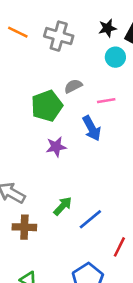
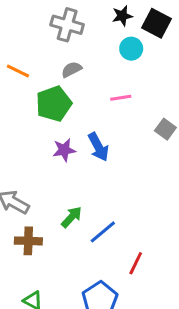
orange line: (18, 32) -> (18, 71), moved
gray semicircle: (73, 86) -> (72, 69), moved
blue arrow: (92, 128) -> (98, 147), moved

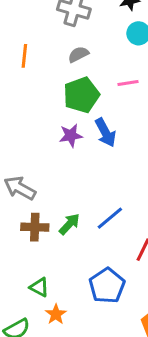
orange line: (18, 71) -> (24, 56), turned 70
green pentagon: (54, 104) -> (81, 95), moved
green arrow: (72, 217) -> (69, 224), moved

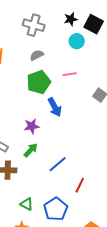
purple star: (71, 135) -> (32, 126), moved
green arrow: (69, 224) -> (31, 150), moved
green triangle: (39, 287) -> (27, 204), moved

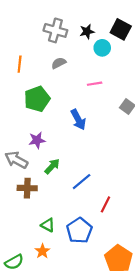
black star: (71, 19) -> (87, 32), moved
green pentagon: (39, 82) -> (37, 99), moved
purple star: (32, 126) -> (37, 140), moved

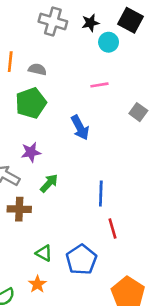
gray semicircle: (59, 63) -> (37, 69), moved, turned 40
blue line: (82, 182) -> (101, 194), moved, turned -48
red line: (105, 204) -> (112, 229), turned -42

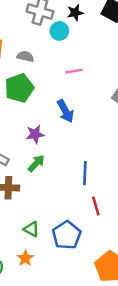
cyan circle: (109, 42) -> (59, 31), moved
pink line: (99, 85) -> (74, 71), moved
purple star: (31, 152) -> (35, 134), moved

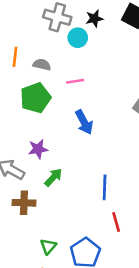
pink line: (74, 71) -> (75, 81), moved
purple star: (35, 134) -> (38, 149), moved
green triangle: (31, 229) -> (48, 246), turned 42

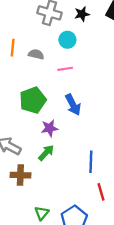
cyan circle: (78, 38) -> (67, 40), moved
green pentagon: (35, 98) -> (33, 100), moved
purple star: (38, 149) -> (50, 128), moved

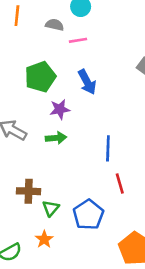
gray semicircle: (36, 54) -> (55, 25), moved
green arrow: (46, 153) -> (56, 138), turned 42
brown cross: (20, 175) -> (29, 191), moved

